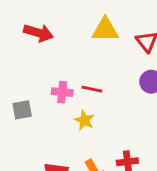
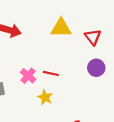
pink cross: (62, 92) -> (28, 76), turned 35

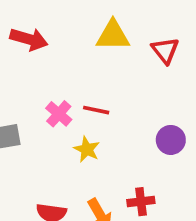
purple circle: (96, 68) -> (171, 140), moved

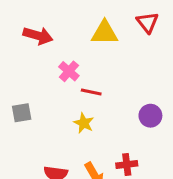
red triangle: (165, 50) -> (147, 22), moved
pink cross: (59, 114) -> (69, 71), moved

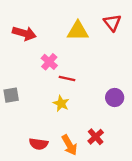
red cross: (127, 165) -> (96, 137), turned -35

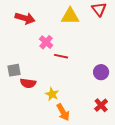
yellow star: (61, 103) -> (52, 94), moved
red cross: (96, 137) -> (101, 105), moved
red semicircle: (39, 144) -> (28, 83), moved

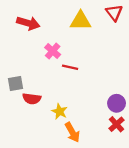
purple circle: (101, 72) -> (117, 103), moved

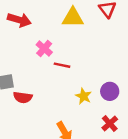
purple circle: (117, 103) -> (110, 91), moved
yellow star: (60, 111) -> (84, 96), moved

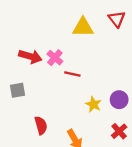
red arrow: (19, 20) -> (30, 56), moved
red semicircle: (23, 97) -> (41, 125), moved, turned -114

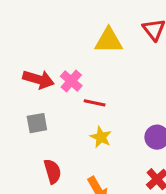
gray square: (18, 90) -> (37, 123), moved
yellow star: (93, 104) -> (101, 137), moved

